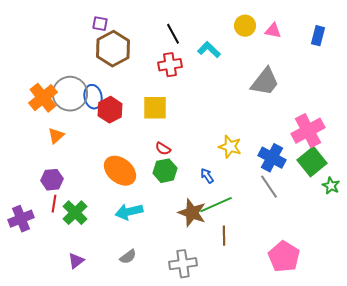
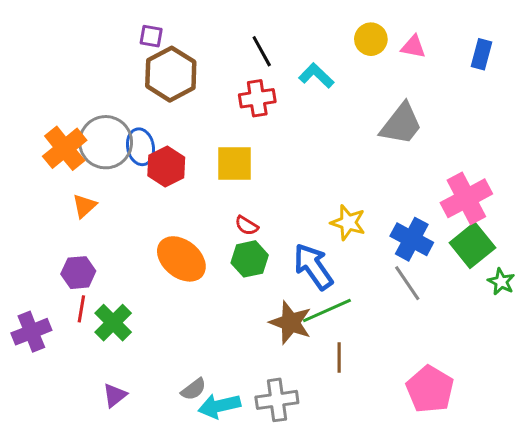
blue arrow: (207, 176) -> (313, 267), size x2.0
cyan arrow: (129, 212) -> (219, 406), moved

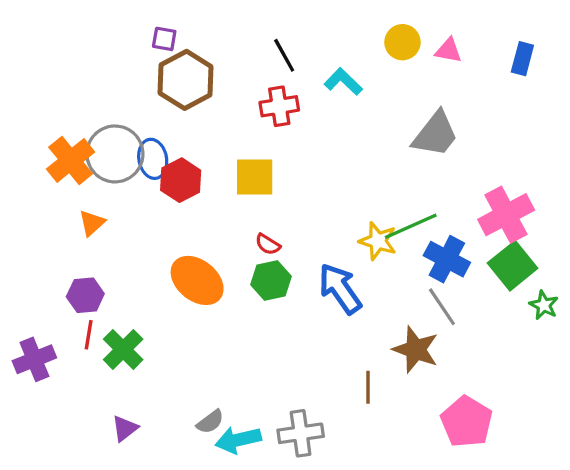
green line: (327, 310) -> (411, 226), moved
brown star: (291, 323) -> (416, 349), moved

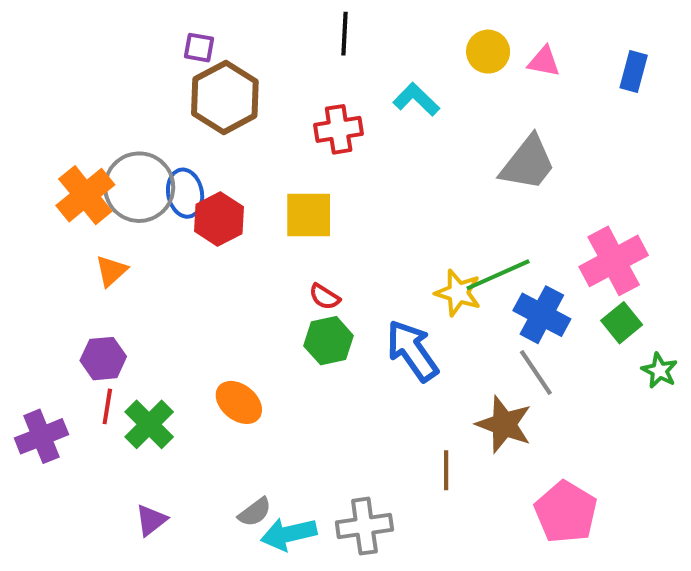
black line: (284, 55) -> (345, 34), moved, turned 32
green square: (513, 266) -> (622, 323), size x0.7
orange ellipse: (197, 280) -> (239, 402), moved, size x0.7

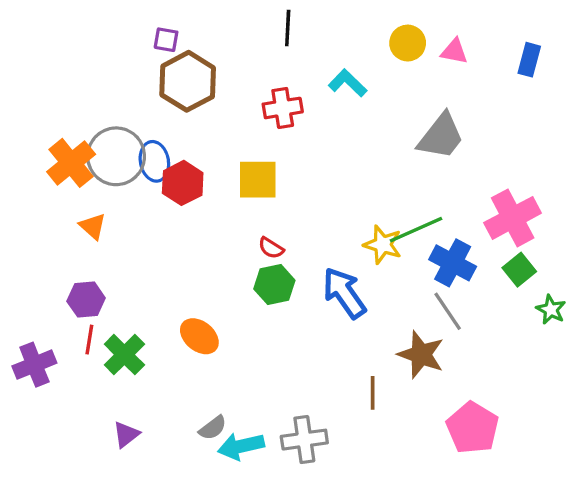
orange triangle: (111, 271) -> (93, 226), turned -36

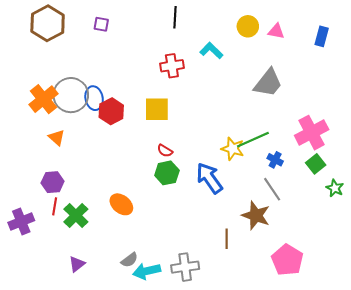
brown hexagon: (188, 81) -> (48, 23), moved
blue cross: (453, 263) -> (275, 160), size x0.6

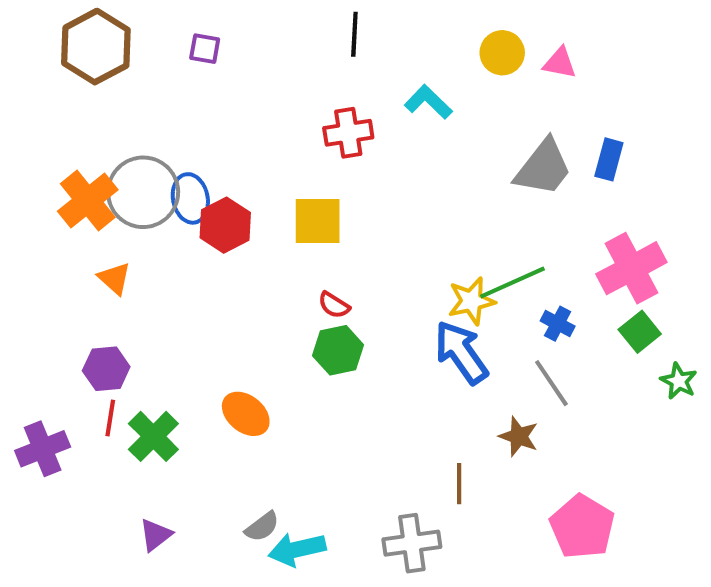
blue rectangle: (322, 36) -> (609, 159), moved
yellow star: (233, 149) -> (471, 301), turned -30
blue arrow: (209, 178) -> (461, 352), moved
brown star: (256, 215) -> (519, 436), size x0.7
gray cross: (185, 267) -> (412, 543), moved

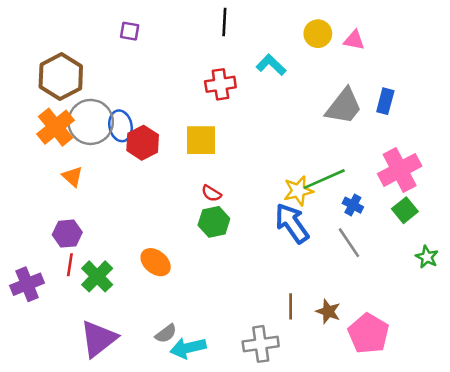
brown hexagon: (96, 47) -> (61, 77), moved
green star: (679, 381) -> (427, 257), moved
brown star: (519, 436) -> (328, 311), moved
purple triangle: (155, 535) -> (98, 339), size x1.8

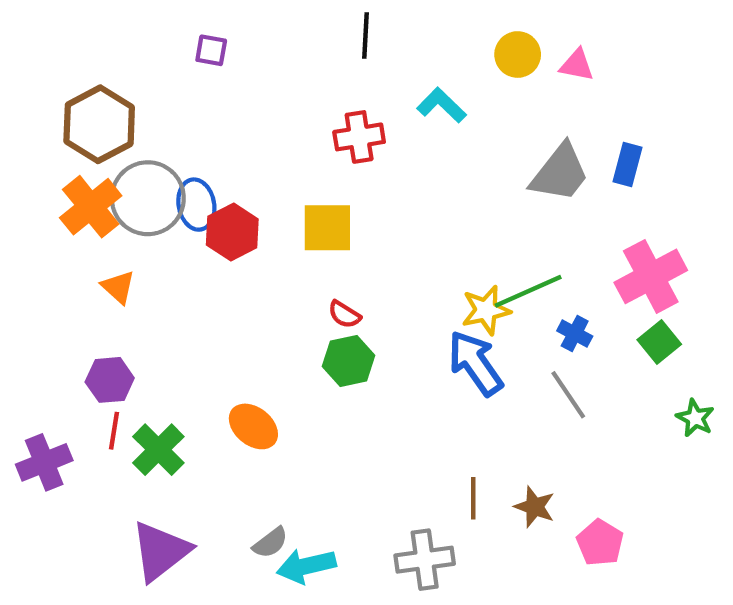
pink pentagon: (368, 334) -> (600, 543), size x0.7

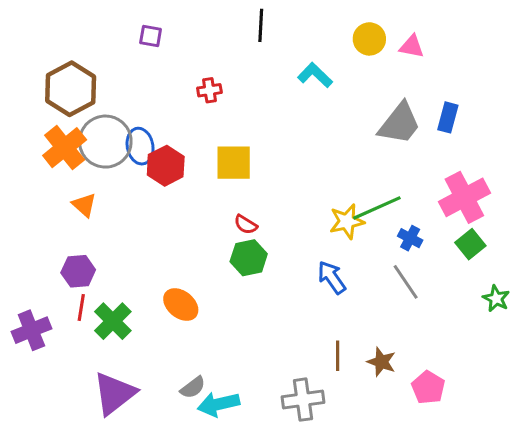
red cross: (359, 137) -> (209, 90), moved, size x0.7
blue arrow: (475, 363) -> (332, 277), moved, size x0.7

